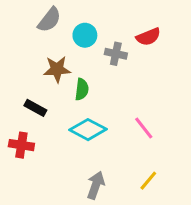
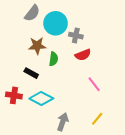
cyan circle: (85, 35) -> (56, 23), size x1.5
red semicircle: (148, 37) -> (83, 55), moved
black rectangle: (35, 108) -> (31, 73), moved
cyan diamond: (88, 130) -> (41, 98), moved

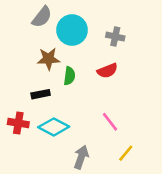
gray cross: (76, 36) -> (115, 37), moved
black rectangle: (31, 73) -> (41, 94), turned -40
pink line: (94, 84) -> (110, 122), moved

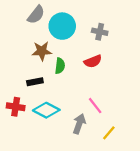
gray arrow: (81, 157) -> (79, 124), moved

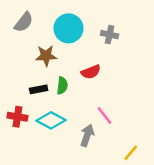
gray semicircle: (36, 15) -> (24, 22), moved
red semicircle: (93, 61) -> (91, 72), moved
green semicircle: (60, 66) -> (62, 86), moved
yellow line: (109, 133) -> (131, 153), moved

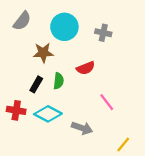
black rectangle: (39, 89) -> (36, 84), turned -49
pink line: (105, 115) -> (107, 102), moved
gray arrow: (87, 135) -> (82, 128), turned 90

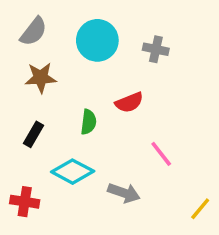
brown star: (43, 53) -> (41, 78), moved
black rectangle: (36, 84) -> (34, 134), moved
red cross: (16, 110) -> (25, 202), moved
yellow line: (123, 144) -> (200, 209), moved

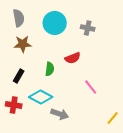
gray semicircle: (34, 32) -> (19, 18), turned -48
gray arrow: (124, 193) -> (60, 114), moved
red cross: (25, 202) -> (14, 105), moved

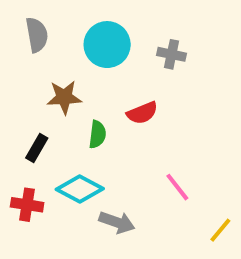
brown star: (23, 44) -> (64, 97), moved
pink line: (91, 87) -> (177, 187), moved

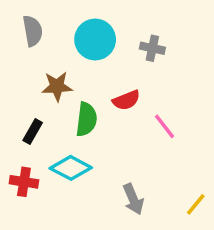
green semicircle: (97, 134) -> (86, 119), size x1.4
pink line: (177, 187) -> (165, 126), moved
gray arrow: (117, 222) -> (133, 199), moved, turned 48

